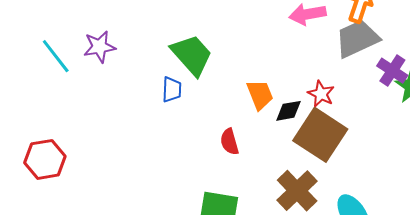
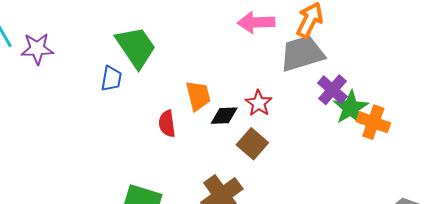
purple star: (99, 47) -> (37, 49), moved
brown square: (320, 135) -> (252, 144), size x0.6
red semicircle: (229, 142) -> (167, 124), moved

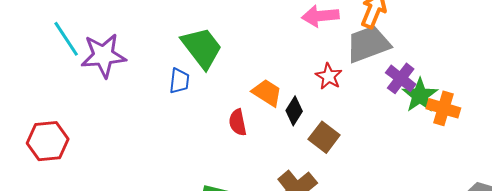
purple star: (37, 49) -> (103, 55), size x1.4
orange trapezoid: (198, 96) -> (267, 93), turned -40
red star: (259, 103) -> (329, 76), moved
black diamond: (224, 116) -> (294, 111), turned -52

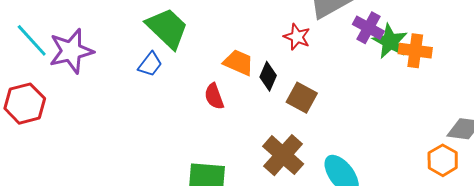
blue trapezoid: (179, 81) -> (150, 64), turned 40
red hexagon: (48, 141) -> (25, 104), moved

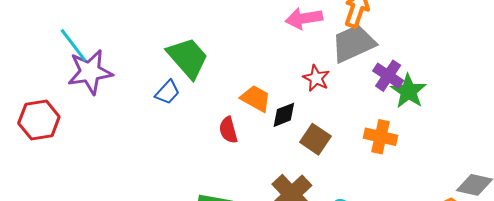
cyan line: (32, 40) -> (73, 45), moved
orange cross: (415, 51) -> (380, 137), moved
black diamond: (268, 76) -> (284, 115), turned 40

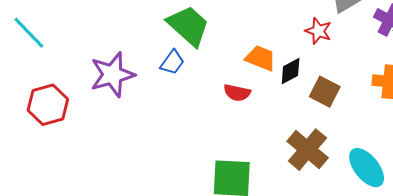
cyan line: (73, 45) -> (29, 33), moved
purple star: (90, 72) -> (112, 75), moved
red semicircle: (228, 130) -> (237, 93), turned -56

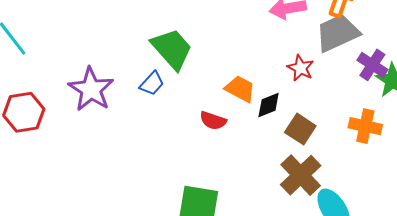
purple star: (112, 75) -> (91, 89), turned -30
brown cross: (308, 150) -> (301, 175), moved

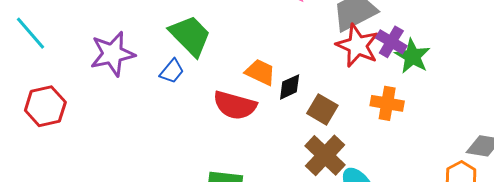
red star: (301, 68) -> (357, 46), moved, size x1.6
purple star: (91, 89) -> (112, 54), moved, turned 30
red semicircle: (213, 121) -> (235, 105), size x1.6

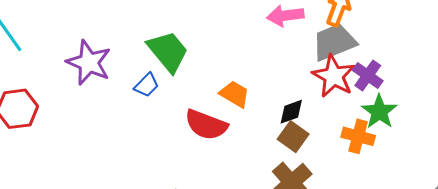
purple star: (112, 54) -> (89, 63), turned 30
green star: (413, 56) -> (379, 112), moved
black diamond: (290, 87) -> (291, 112), moved

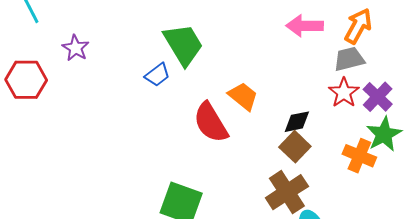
gray trapezoid: (334, 42) -> (349, 59), size x0.7
purple star: (89, 63) -> (76, 48), moved, size x0.6
red star: (334, 76) -> (344, 93), size x0.7
red semicircle: (206, 125) -> (211, 123), turned 30

